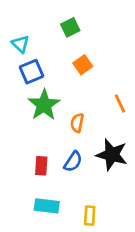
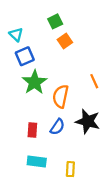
orange square: (83, 65) -> (65, 41), moved
orange semicircle: (77, 123) -> (61, 96), size x1.5

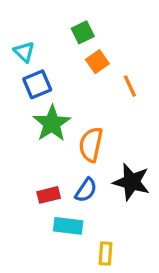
orange line: (94, 81) -> (130, 86), moved
red rectangle: (32, 130) -> (49, 195), turned 72
cyan rectangle: (37, 162) -> (68, 226), moved

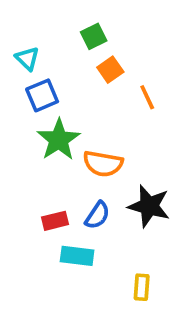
orange semicircle: (91, 145) -> (103, 164), turned -92
yellow rectangle: (106, 253) -> (142, 287), moved

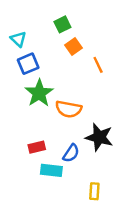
blue semicircle: (97, 215) -> (71, 153), moved

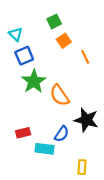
orange semicircle: (69, 109) -> (59, 95), turned 45
red rectangle: (37, 147) -> (23, 133), moved

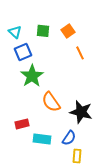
green square: (54, 21) -> (43, 31), moved, turned 32
orange square: (64, 41) -> (68, 31), moved
orange semicircle: (59, 95) -> (51, 102), moved
blue semicircle: (62, 134) -> (69, 138), moved

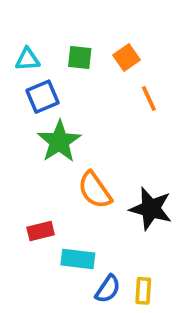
cyan triangle: (15, 32) -> (28, 59), turned -48
blue semicircle: (69, 138) -> (108, 289), moved

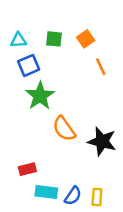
red rectangle: (41, 231) -> (27, 169), moved
cyan rectangle: (78, 259) -> (46, 192), moved

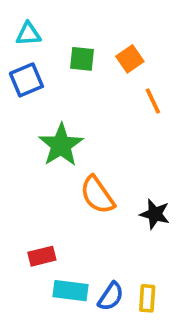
cyan triangle: (18, 40) -> (28, 34), moved
blue square: (29, 65) -> (26, 80), moved
black star: (102, 141) -> (155, 214), size x0.7

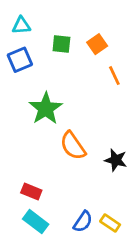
red rectangle: (42, 256) -> (31, 192), turned 36
cyan rectangle: (71, 291) -> (36, 222), moved, turned 30
yellow rectangle: (147, 298) -> (110, 223), turned -60

